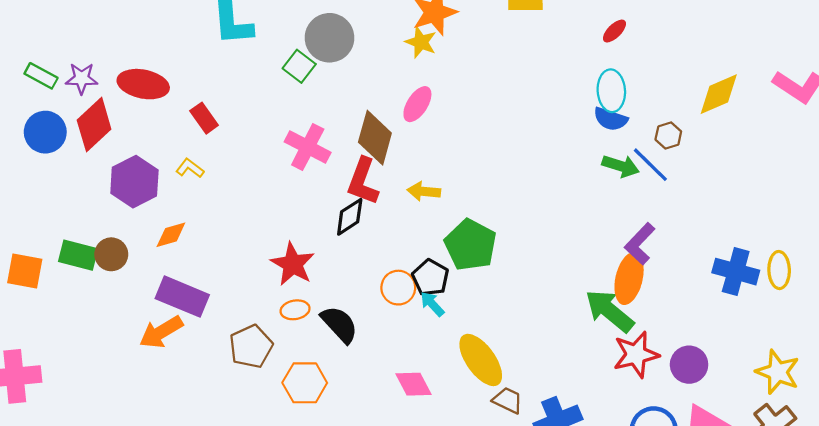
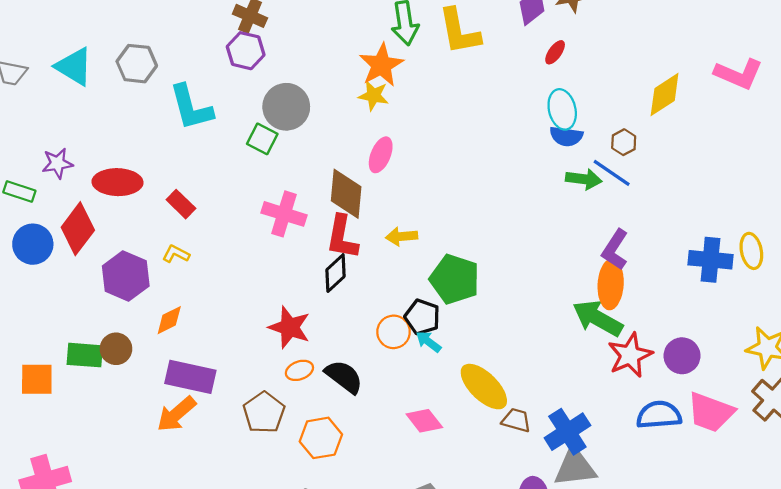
purple star: (82, 78) -> (57, 163), moved

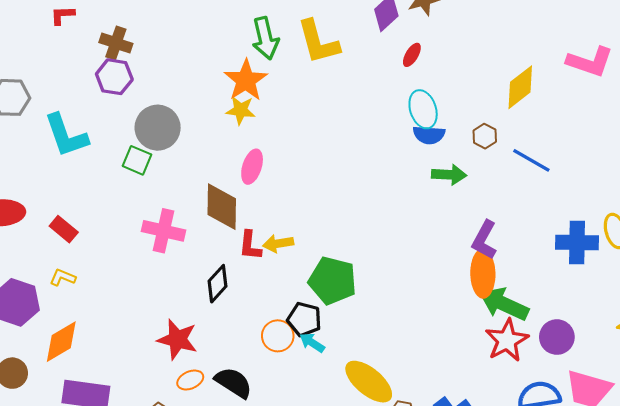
blue line: (612, 173) -> (531, 160), moved
red L-shape: (342, 237) -> (250, 246), moved, size x0.7
green arrow: (598, 318) -> (504, 304), moved
orange diamond: (169, 320) -> (61, 342), size x1.4

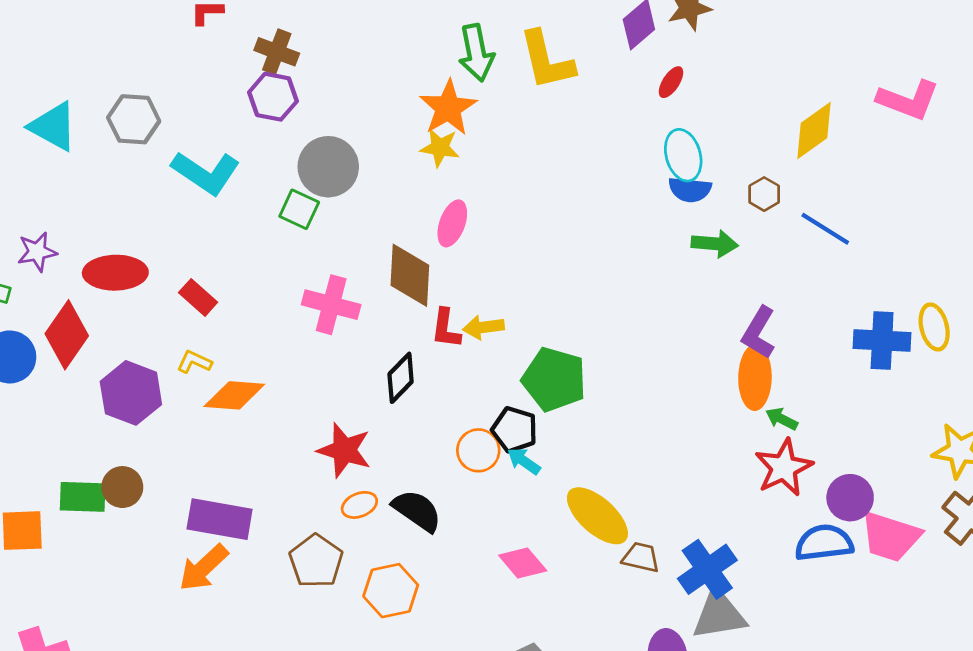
cyan L-shape: (66, 135) -> (206, 173), turned -39
green arrow: (504, 304) -> (782, 419), size x0.5
purple circle: (557, 337) -> (850, 498), moved
orange diamond: (61, 342) -> (234, 395), moved, turned 33

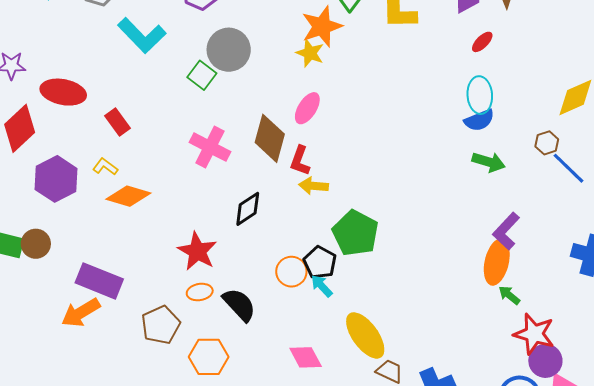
blue semicircle: (690, 190) -> (479, 120), turned -40
brown hexagon: (764, 194) -> (547, 143), moved
red L-shape: (446, 329) -> (300, 161), moved
red star: (784, 468) -> (534, 334), moved, turned 30

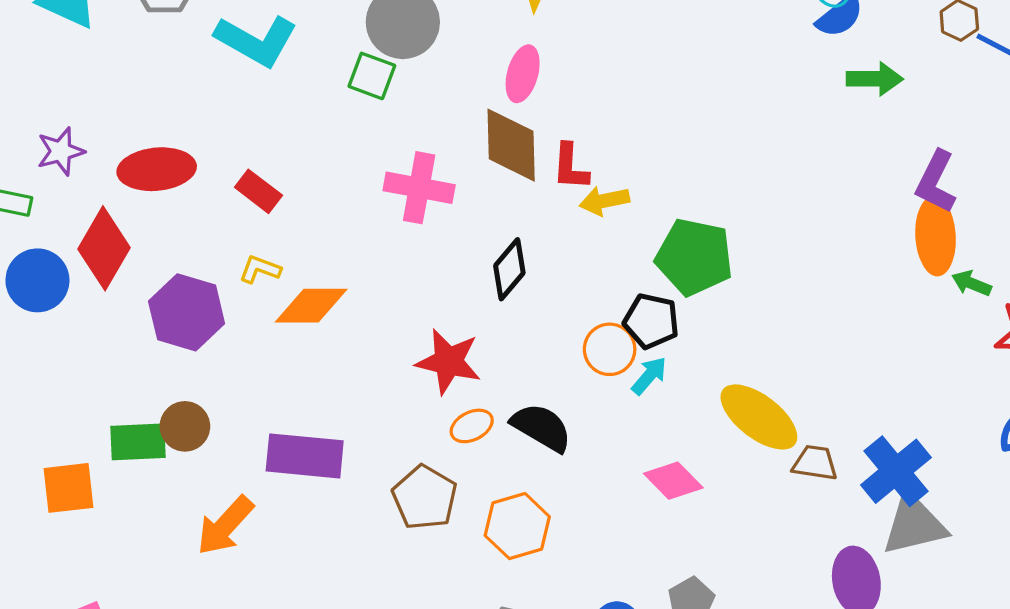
pink ellipse: (307, 108) -> (523, 74), moved
cyan arrow: (322, 286) -> (649, 376), moved, turned 100
orange arrow: (81, 313) -> (225, 526), moved

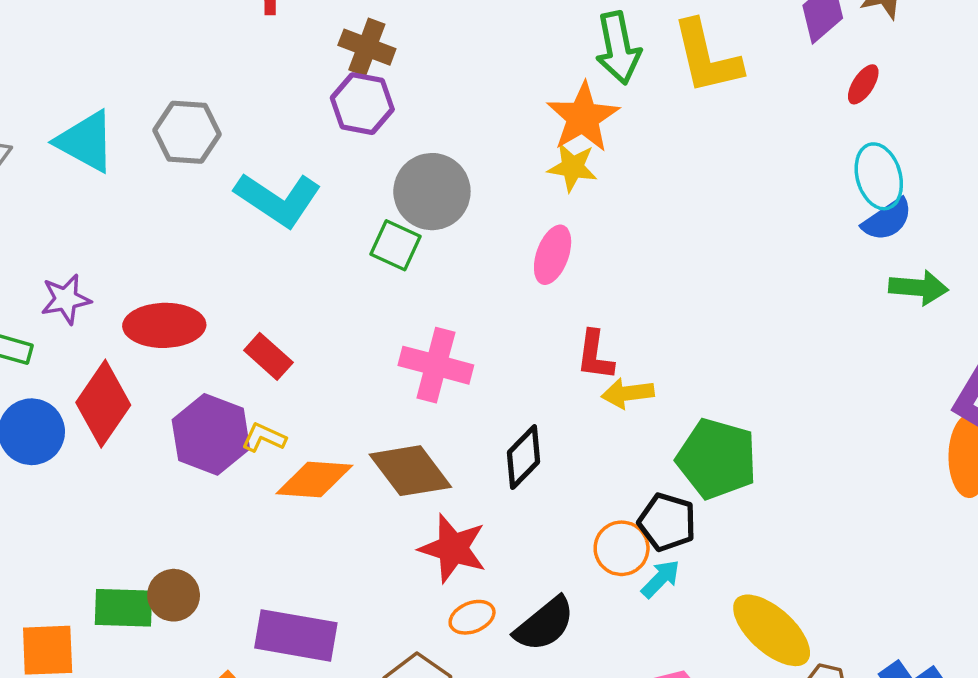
brown diamond: (511, 145) -> (410, 471), moved, turned -40
purple hexagon: (187, 312) -> (211, 434), moved
black semicircle: (541, 427) -> (545, 624), turned 106

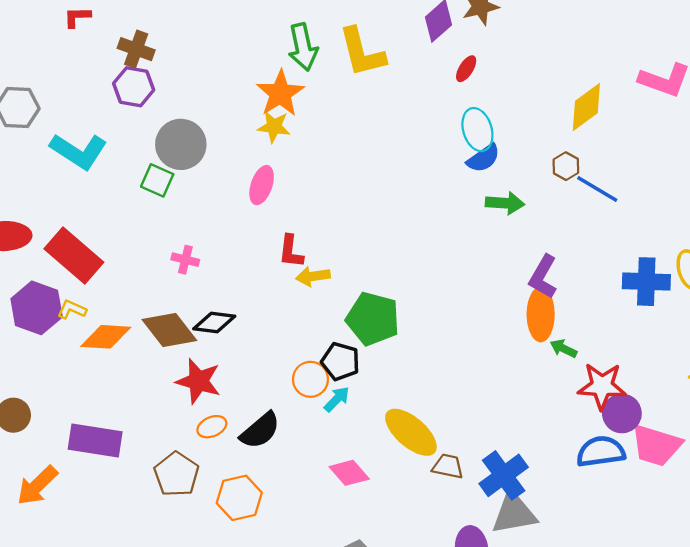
red rectangle: (268, 356) -> (74, 256), size x1.8
pink cross: (436, 365) -> (185, 260), size x0.6
black diamond: (523, 457) -> (214, 322), moved, turned 54

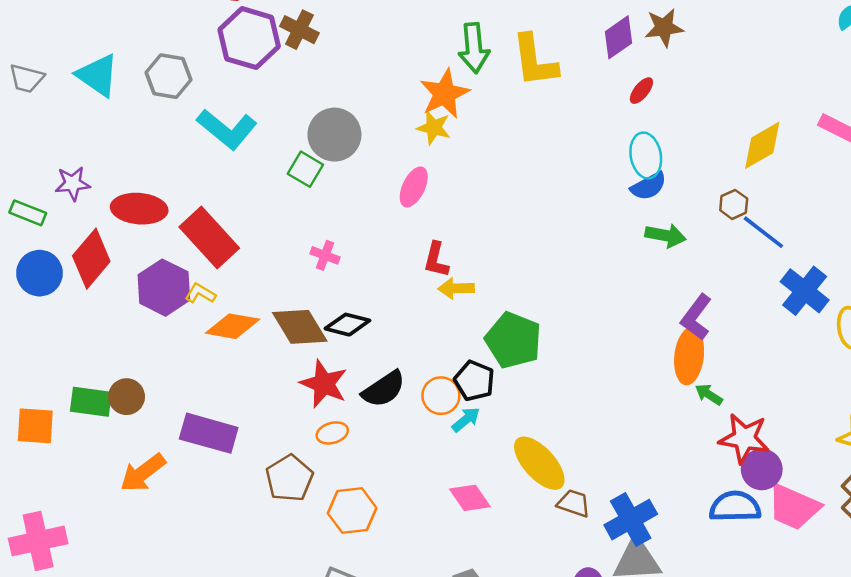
purple hexagon: (134, 87) -> (249, 38), moved, size x1.4
blue cross: (646, 282) -> (805, 291), moved, turned 30
black semicircle: (260, 431) -> (384, 389), moved

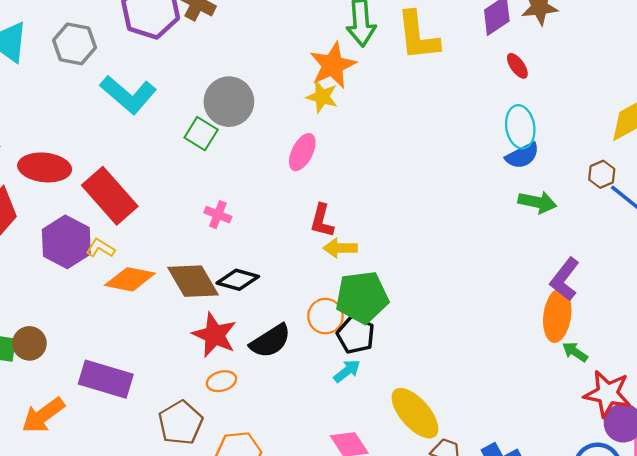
red ellipse: (641, 91) -> (517, 66), turned -75
green pentagon: (513, 340) -> (362, 297), moved, turned -30
orange circle: (441, 396) -> (325, 316), moved

